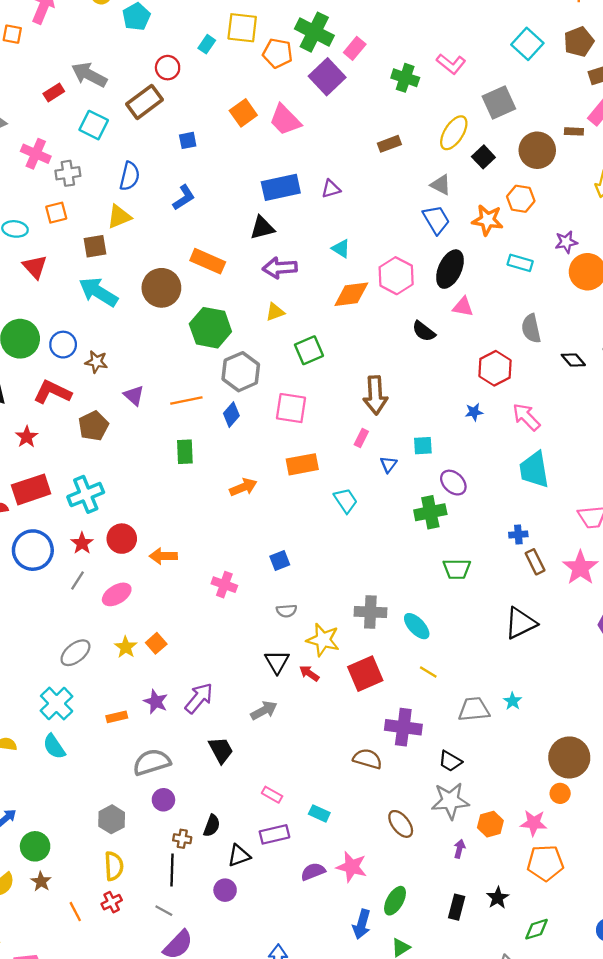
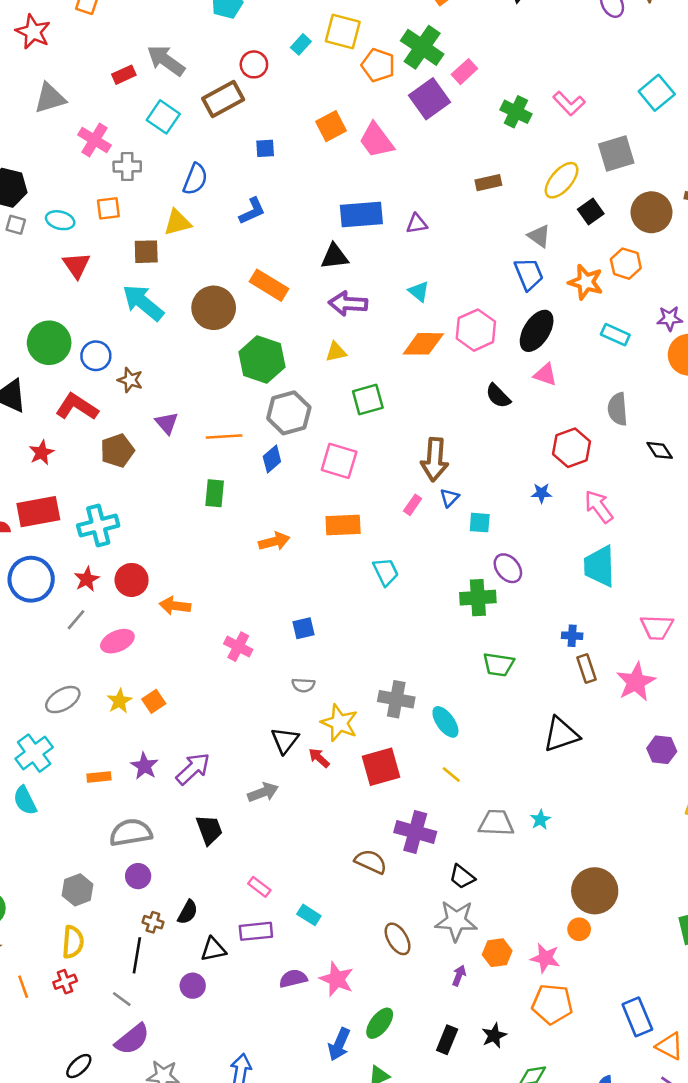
blue triangle: (389, 464) -> (449, 498), moved

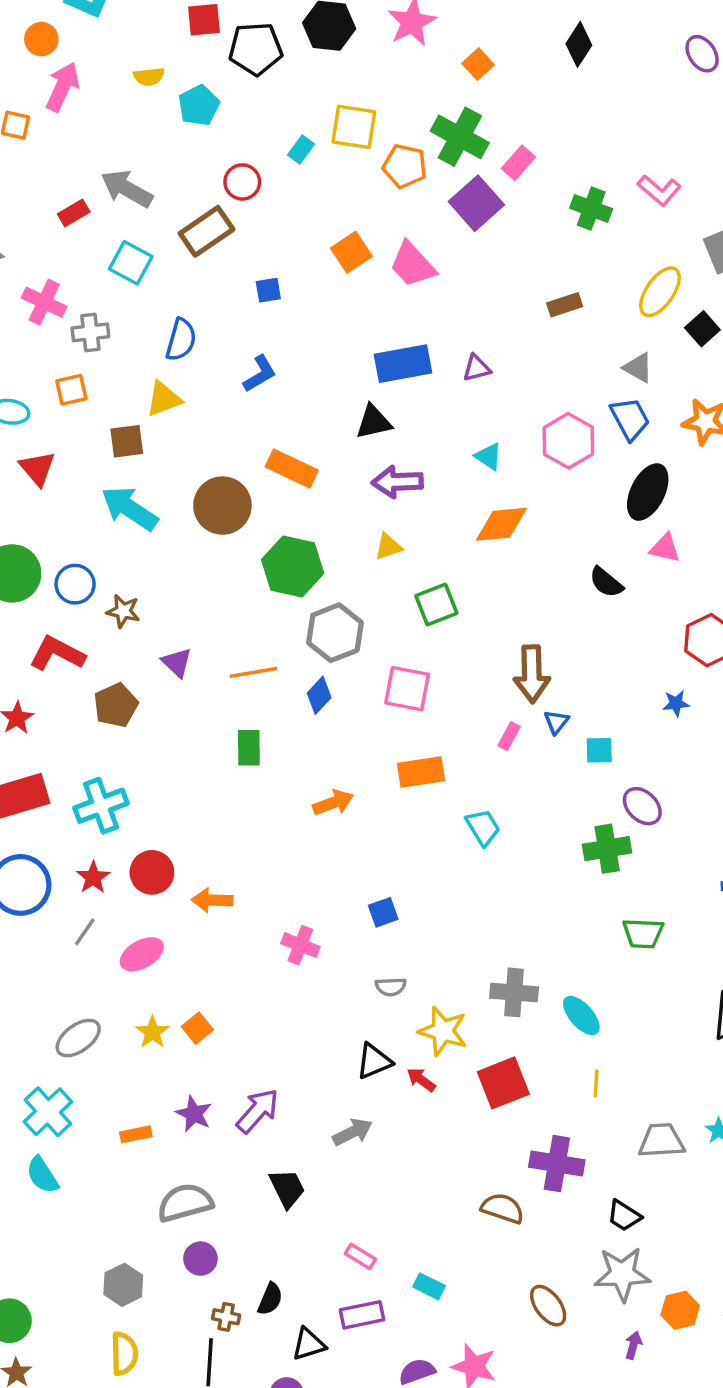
pink hexagon: (476, 330) -> (568, 441), moved
black triangle: (285, 740) -> (374, 1061), turned 36
yellow line: (451, 774) -> (596, 1083), turned 60

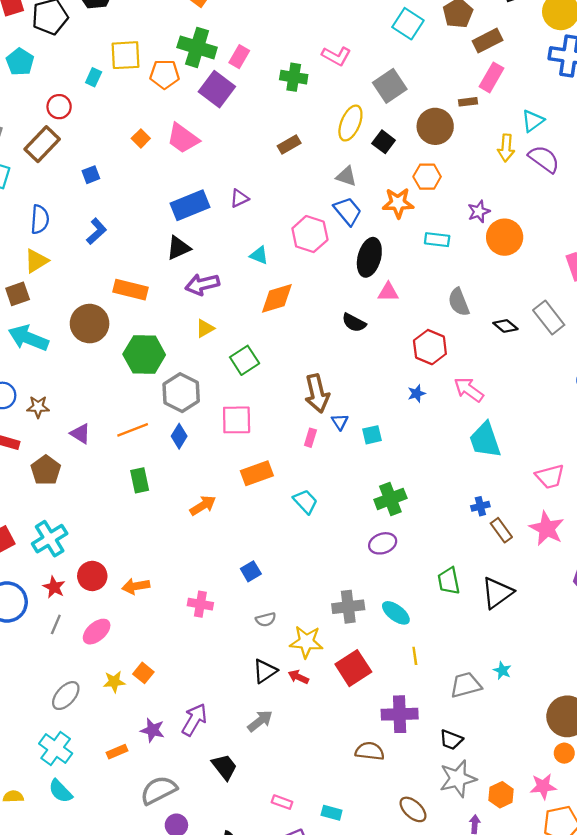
orange square: (351, 252) -> (141, 138), size x0.7
purple ellipse: (642, 806) -> (383, 543), moved, turned -52
green trapezoid: (643, 933) -> (449, 581), moved, turned 88
yellow star: (152, 1032) -> (114, 682), turned -30

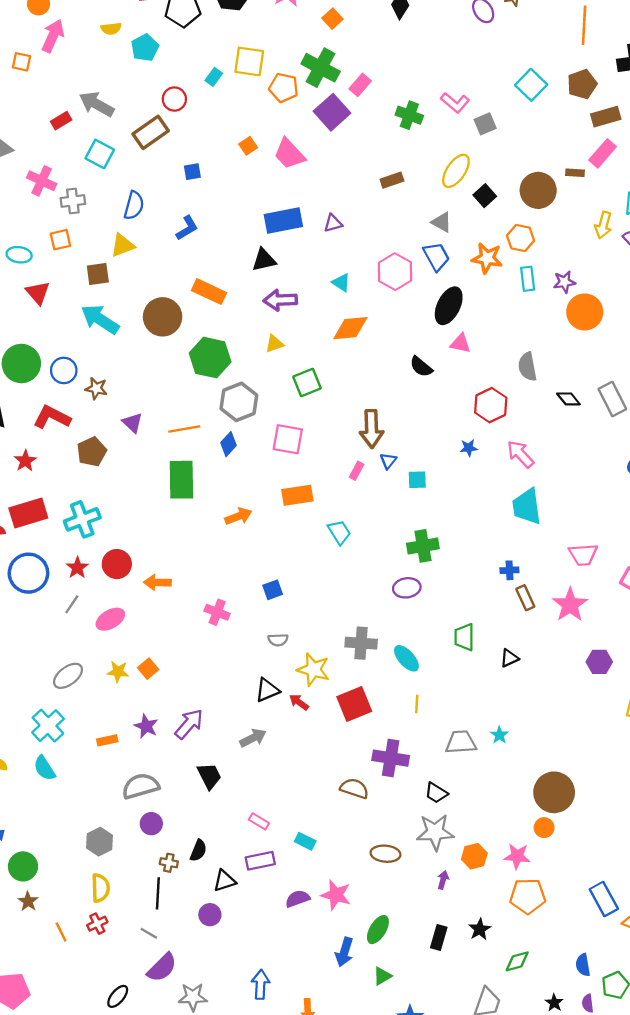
gray square: (390, 86) -> (485, 124), moved, size x0.7
cyan rectangle: (437, 240) -> (528, 279), moved, turned 65
green rectangle: (140, 480) -> (181, 480), size x1.6
black triangle: (497, 593) -> (509, 658), size x0.6
brown ellipse: (413, 809) -> (385, 854), turned -48

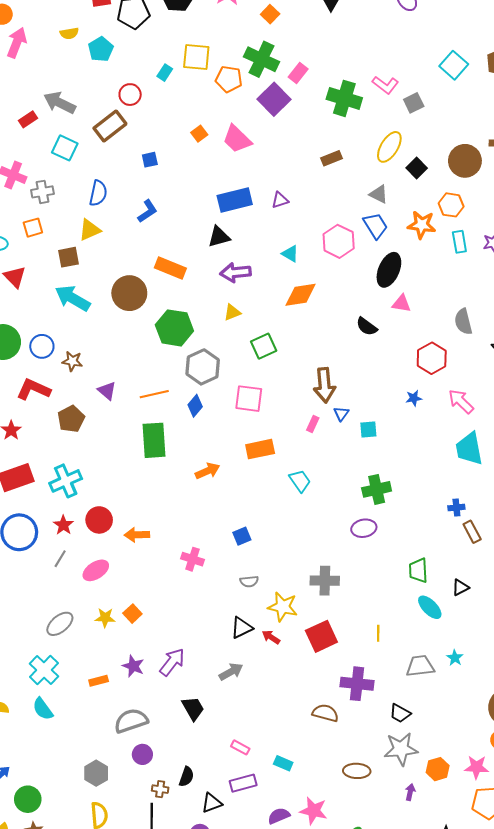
green cross: (409, 115) -> (344, 98), size x1.4
cyan ellipse: (406, 658) -> (430, 607), moved

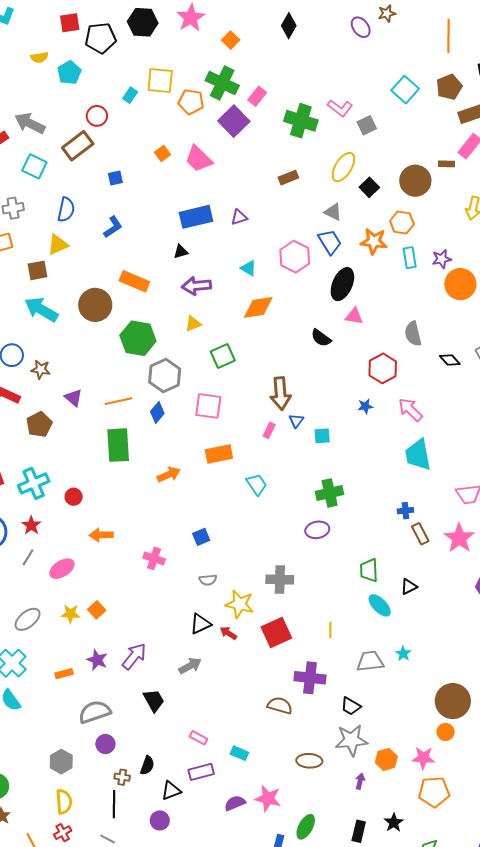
black triangle: (219, 237) -> (181, 252), size x0.7
red circle: (99, 520) -> (74, 497), moved, size x0.7

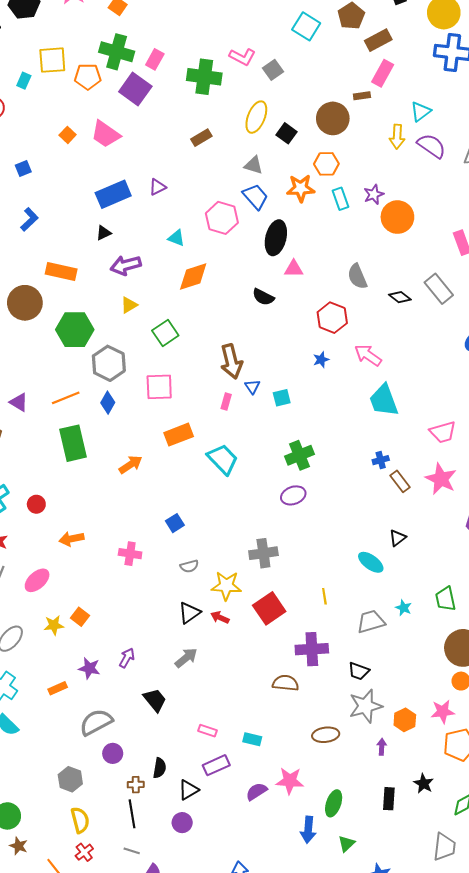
cyan trapezoid: (257, 484) -> (223, 459), size x1.4
green trapezoid: (369, 570) -> (446, 599), moved
purple arrow: (134, 656) -> (127, 658), size x0.7

